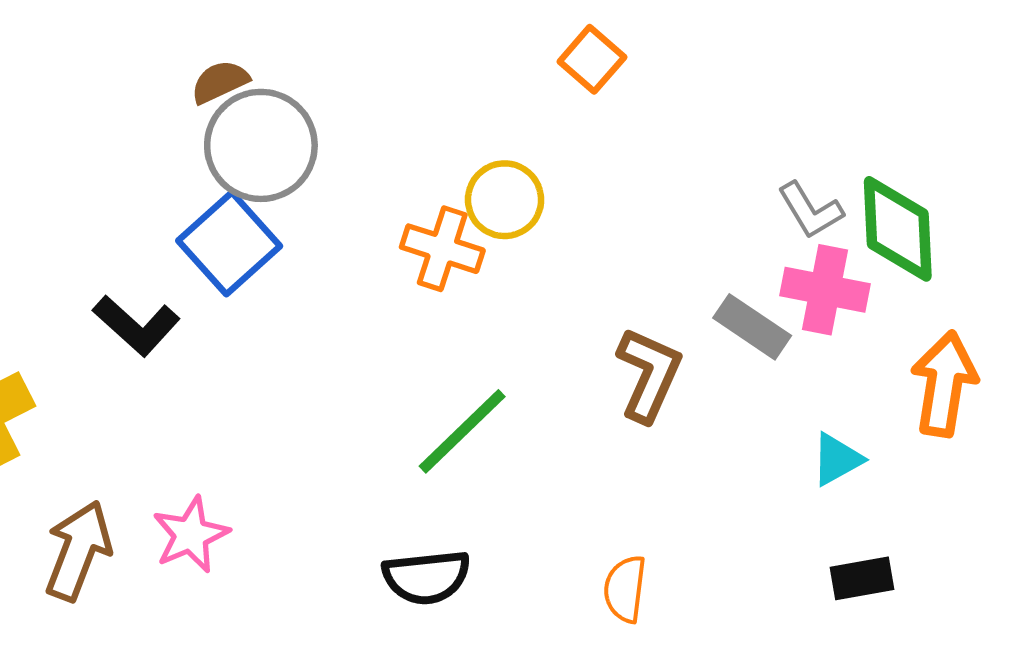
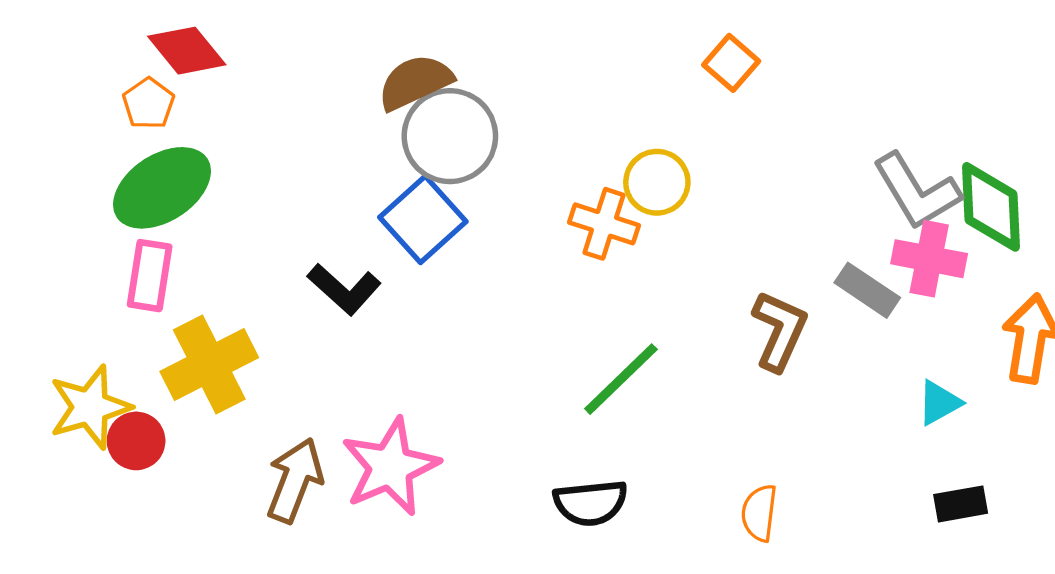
brown semicircle: (220, 82) -> (415, 82), size x1.5
gray L-shape: (810, 210) -> (917, 191), size x1.6
pink star: (191, 535) -> (390, 467), size x1.5

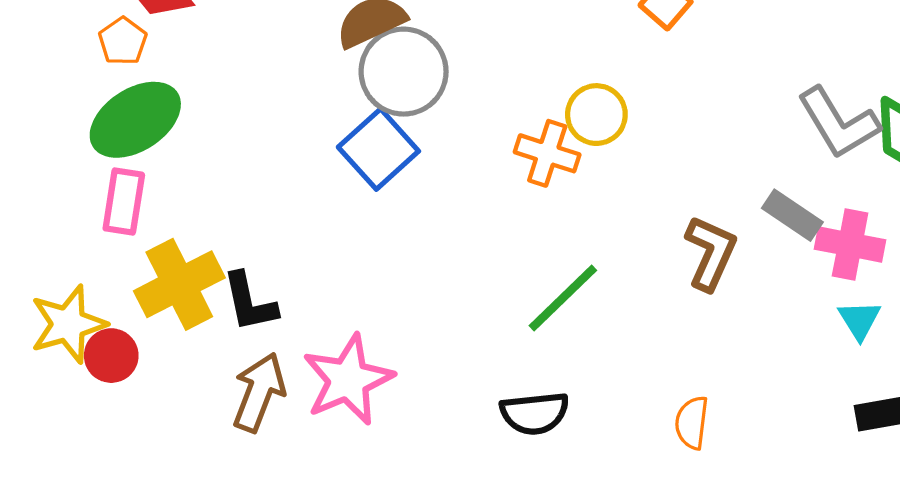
pink cross: (929, 259) -> (850, 244), moved
black L-shape: (344, 289) -> (250, 302), moved, turned 36
cyan triangle: (939, 403) -> (859, 320), turned -33

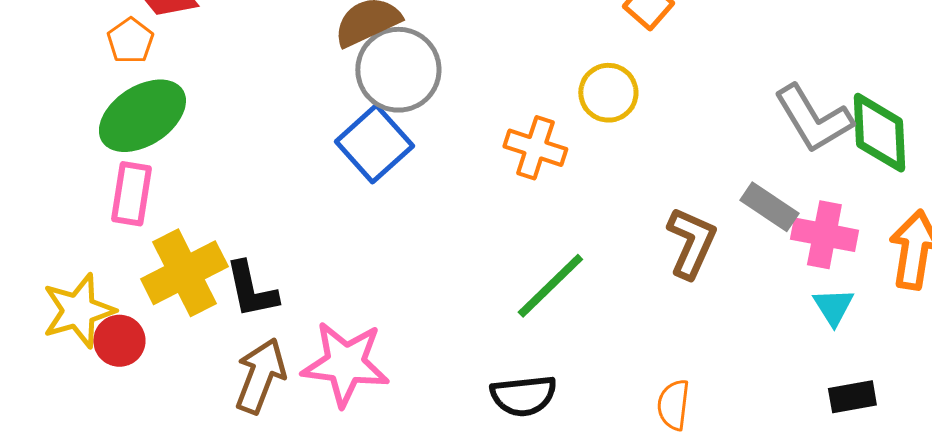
yellow circle: (596, 115) -> (608, 93), moved
pink star: (348, 380) -> (345, 364), turned 30

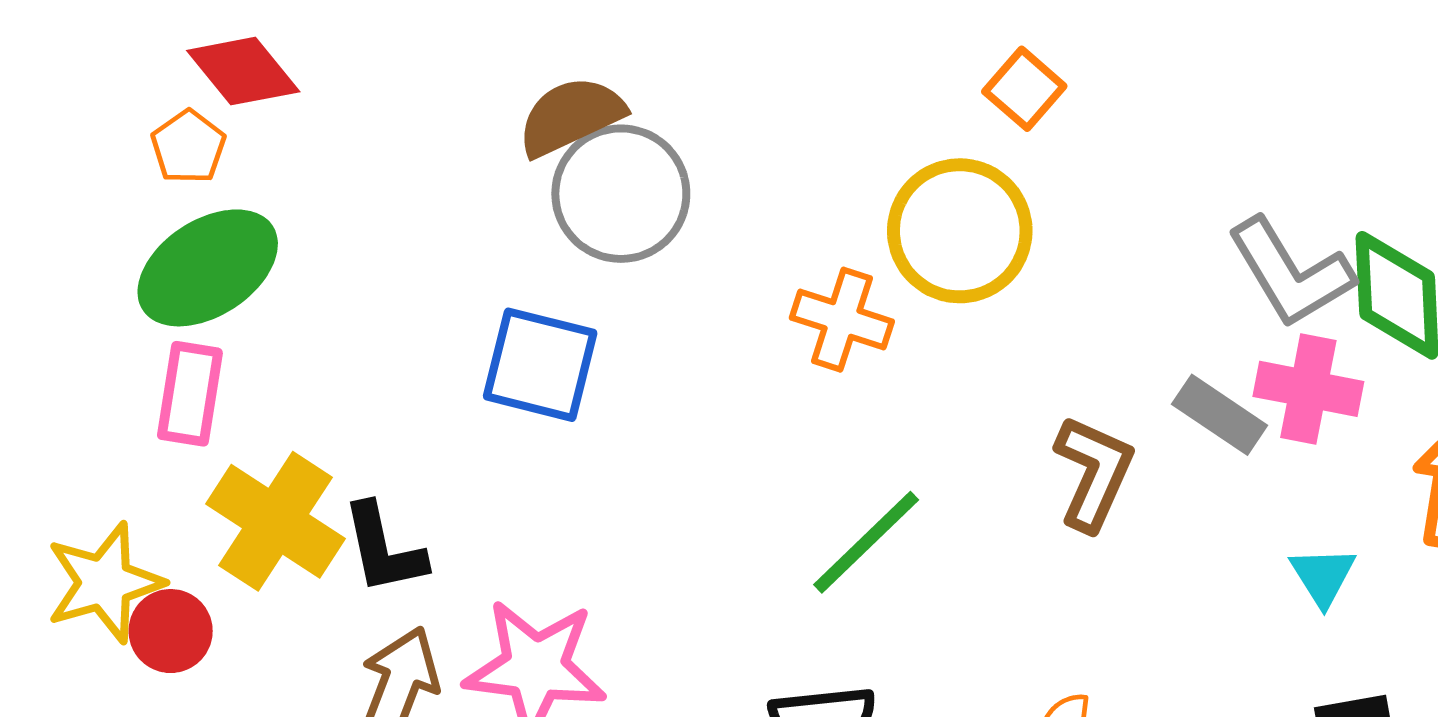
yellow circle: (608, 93) -> (960, 231), size x1.5
blue square: (374, 144) -> (540, 365), moved, turned -34
pink cross: (824, 235) -> (1308, 389), moved
yellow cross: (184, 273) -> (275, 521), turned -30

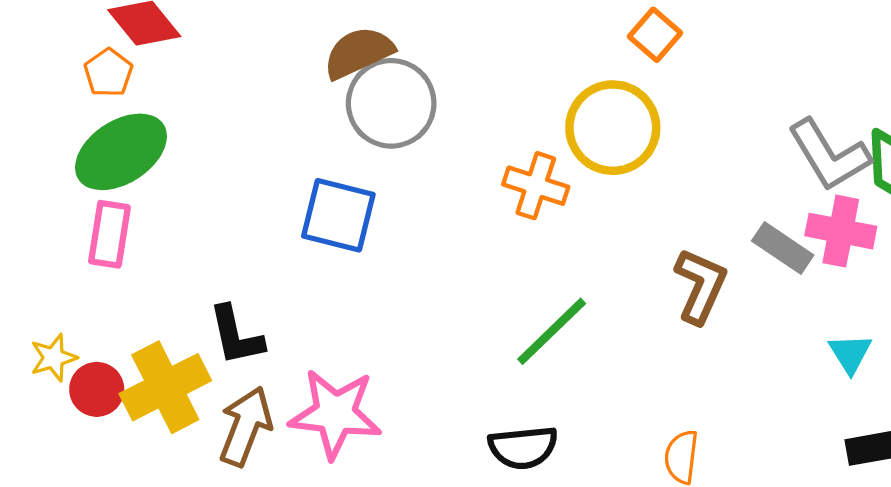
yellow cross: (275, 521) -> (165, 387), moved, turned 30
yellow star: (104, 583) -> (53, 358), size x0.6

